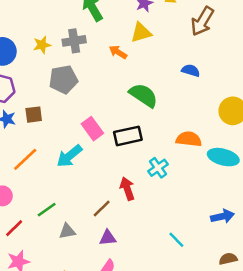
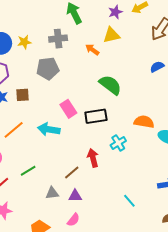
yellow star: (42, 45) -> (24, 42), moved
blue semicircle: (191, 70) -> (157, 67), moved, turned -48
cyan arrow: (69, 156) -> (49, 129), turned 45
gray triangle: (67, 231) -> (52, 193), moved

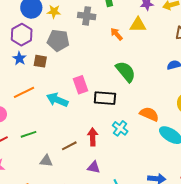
gray pentagon: (48, 69) -> (58, 40), moved
cyan cross: (118, 143) -> (120, 128), turned -35
purple triangle: (75, 196) -> (94, 167), moved

